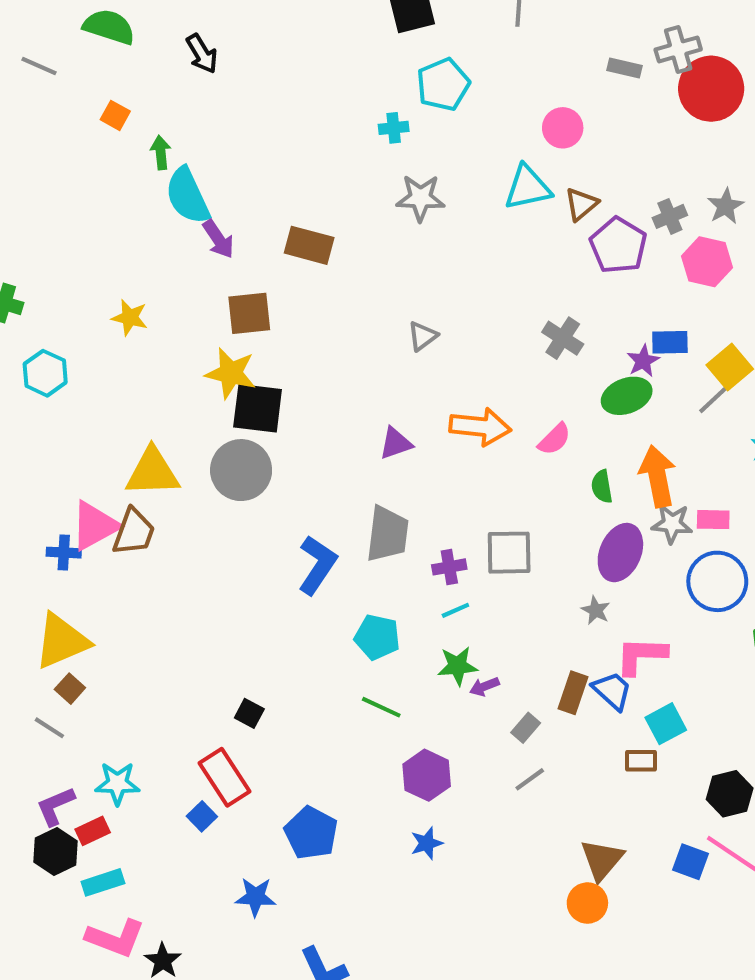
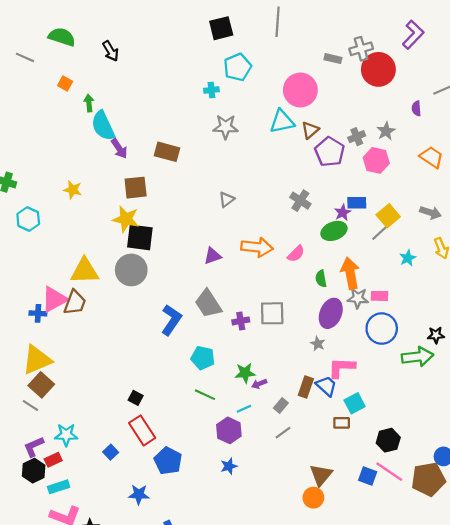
pink circle: (563, 128) -> (300, 90), size x1.6
gray trapezoid: (387, 534) -> (208, 304), turned 140
cyan line: (455, 610) -> (244, 409), moved
brown square: (70, 689) -> (41, 385), size x1.6
red rectangle: (225, 777) -> (142, 430), moved

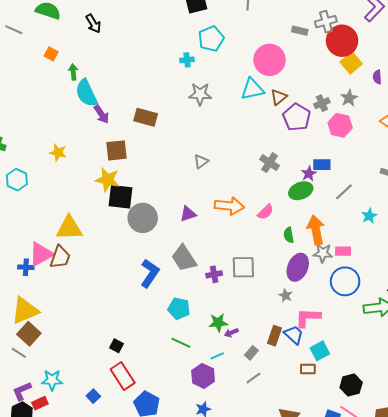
yellow square: (388, 216) -> (351, 63), moved
gray circle: (131, 270) -> (143, 218), moved

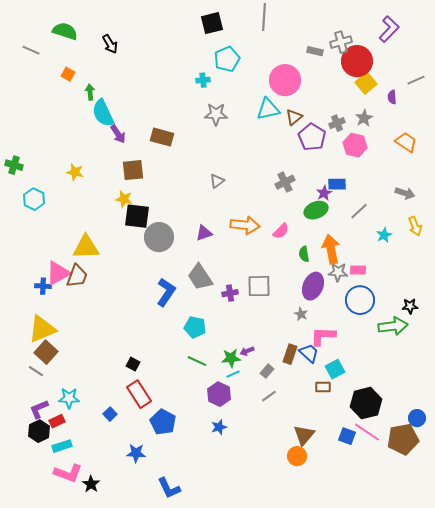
gray cross: (270, 163) -> (285, 182), turned 30
yellow star: (107, 180) -> (124, 199), size x0.7
green star: (218, 323) -> (231, 358), moved
black hexagon: (351, 385) -> (366, 403), size x1.4

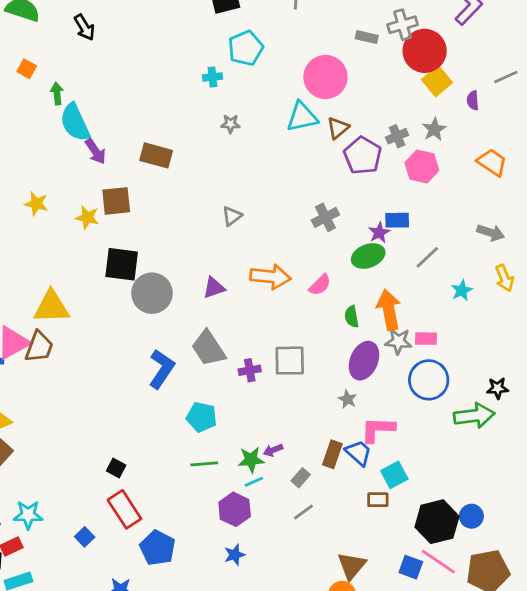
gray star: (216, 114) -> (230, 124), size x0.6
yellow star: (124, 199) -> (87, 217), moved
green line: (197, 361) -> (204, 464), turned -30
blue circle: (417, 418) -> (471, 516), moved

